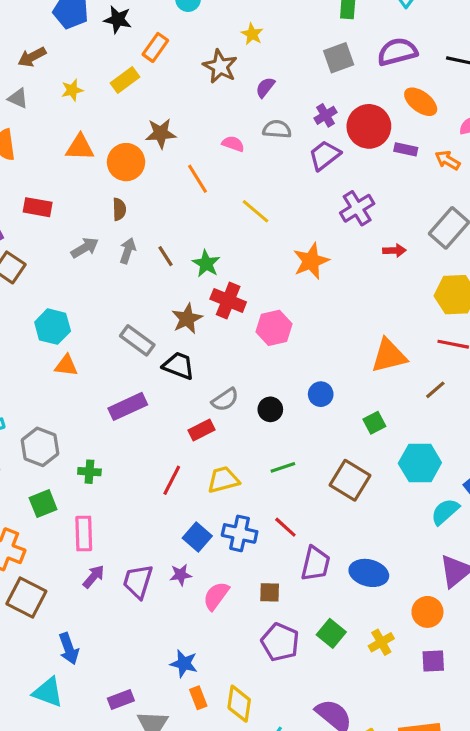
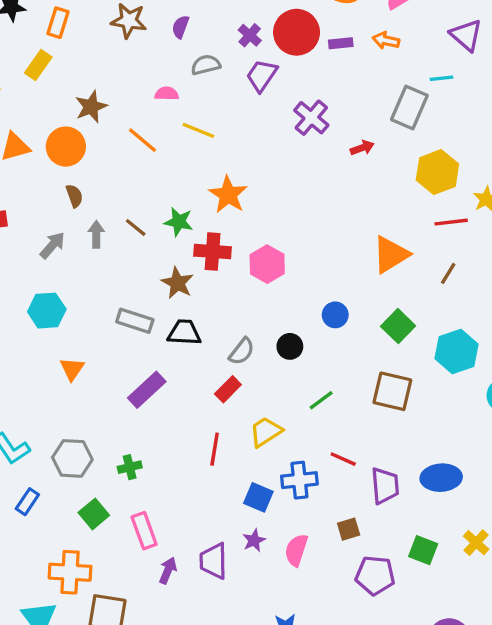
yellow line: (255, 211) -> (198, 130), moved
orange star: (311, 261) -> (228, 195), moved
cyan hexagon: (53, 327) -> (47, 311), moved
orange triangle: (66, 365) -> (72, 369), turned -45
green square: (374, 423) -> (398, 326), size x1.4

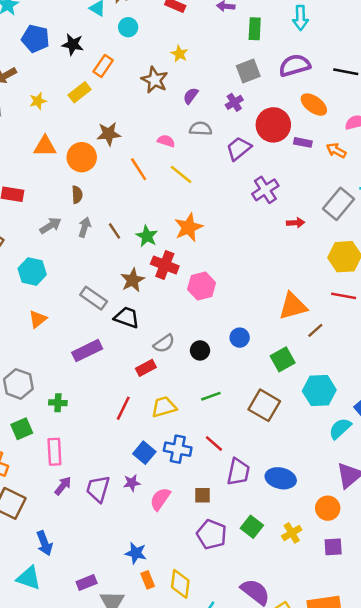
purple cross: (250, 35) -> (234, 102), moved
brown line: (448, 273) -> (315, 330), moved

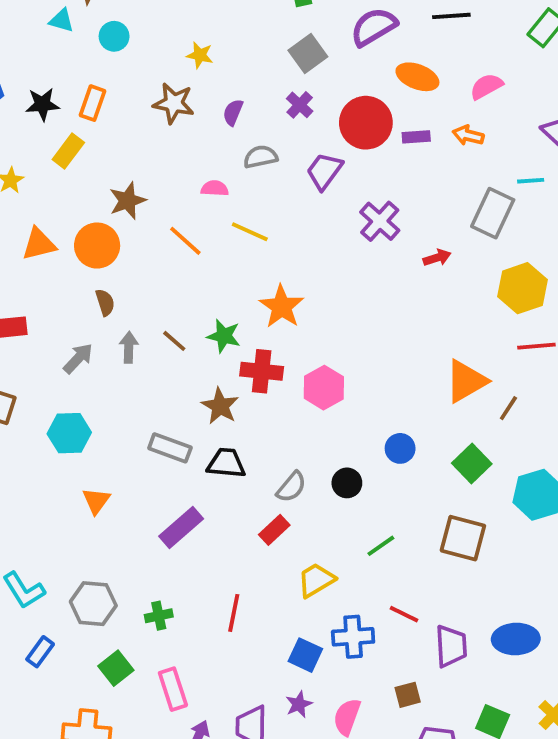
black star: (73, 44) -> (42, 104), moved
red line: (123, 408) -> (234, 613), moved

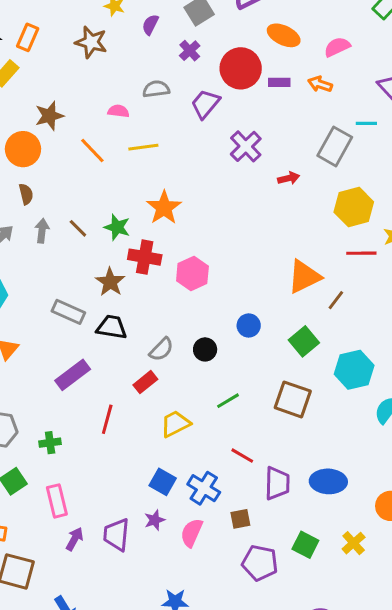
purple semicircle: (233, 112) -> (150, 25), moved
yellow line: (250, 232) -> (143, 147), turned -36
red line: (234, 613) -> (107, 419), moved
blue cross: (353, 637) -> (204, 488), moved, turned 32

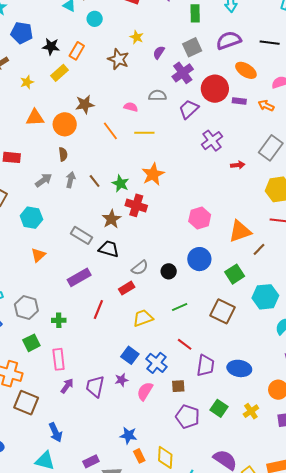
purple cross: (190, 51) -> (183, 73), size x1.5
pink hexagon: (192, 273) -> (200, 218), moved
blue circle: (249, 325) -> (199, 259), size x1.5

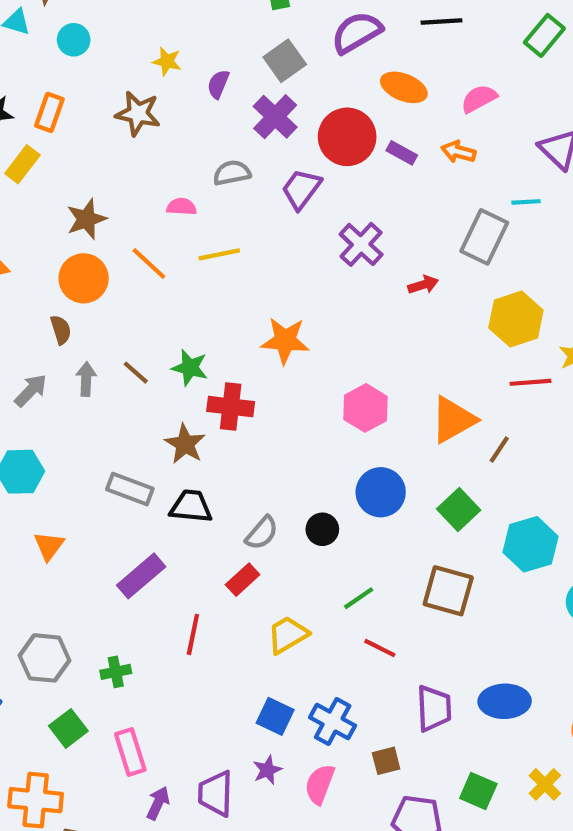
purple rectangle: (239, 101) -> (402, 153), turned 32
orange circle: (65, 124) -> (84, 278), moved
orange star: (153, 174) -> (285, 341), moved, turned -30
red line: (185, 344) -> (380, 648), moved

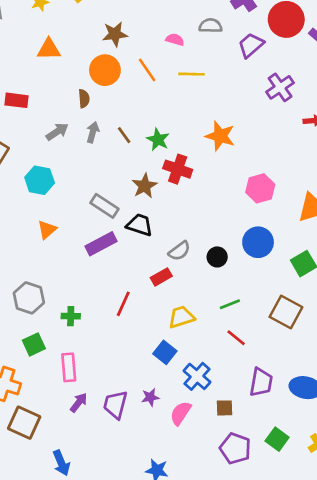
purple rectangle: (141, 576) -> (101, 244), moved
blue square: (275, 716) -> (165, 352), moved

